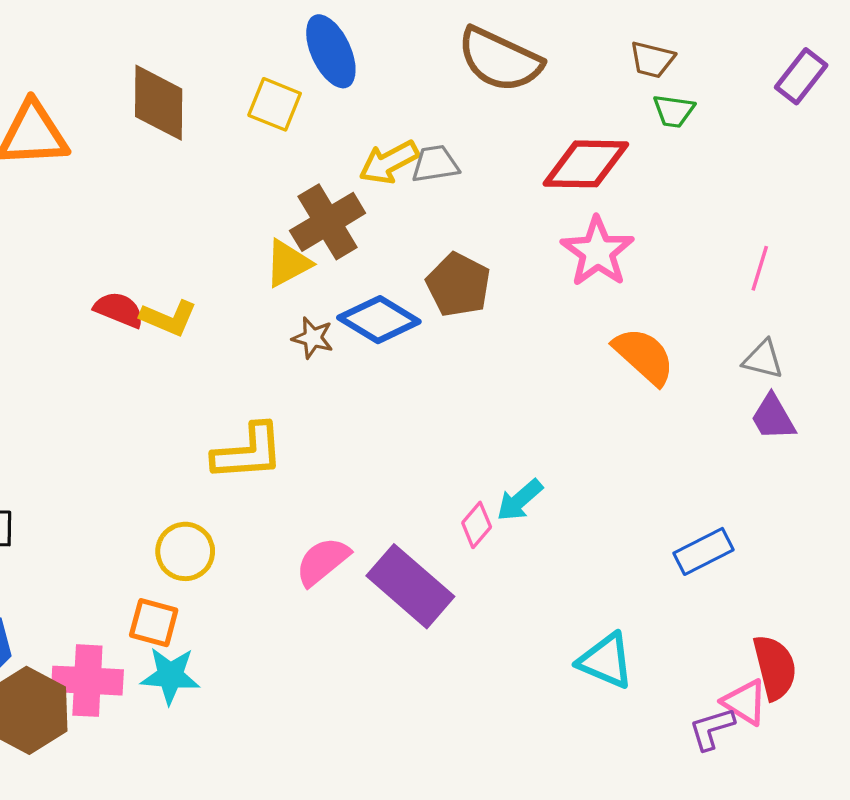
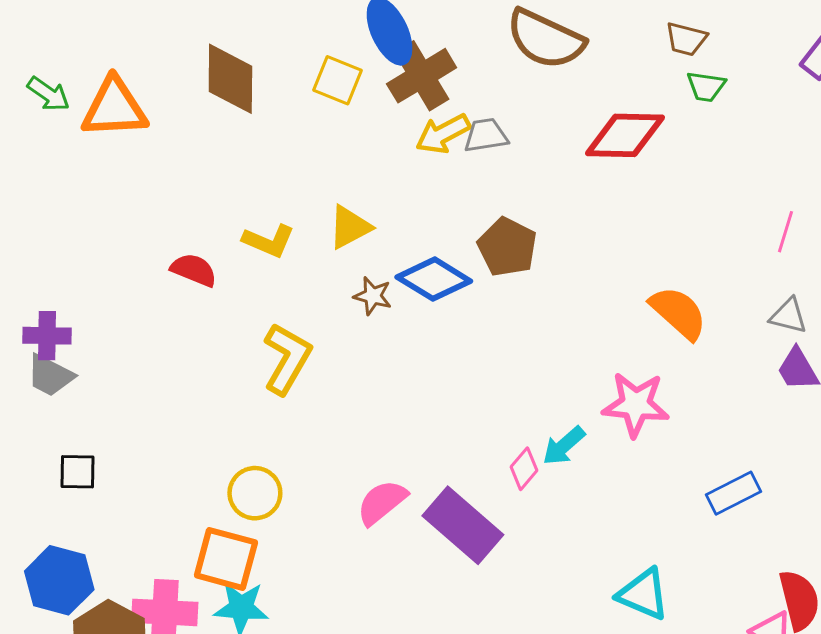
brown cross: (328, 222) -> (422, 76), moved
pink star: (598, 252) -> (636, 404), moved, turned -30
yellow L-shape: (169, 318) -> (269, 241), moved
yellow L-shape: (248, 452) -> (287, 359), moved, turned -56
orange square: (154, 623) -> (226, 559), size x1.4

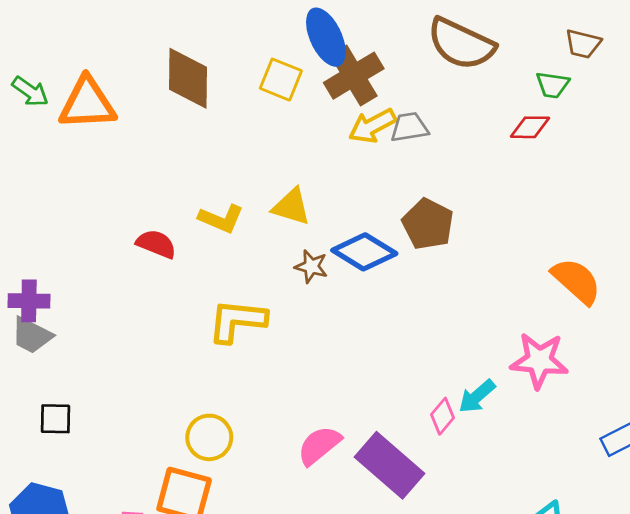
green trapezoid: (706, 86) -> (553, 85), moved
red diamond: (625, 135) -> (530, 127), size x0.6
yellow triangle: (350, 227) -> (291, 207), turned 45
yellow L-shape: (287, 359) -> (237, 321), turned -114

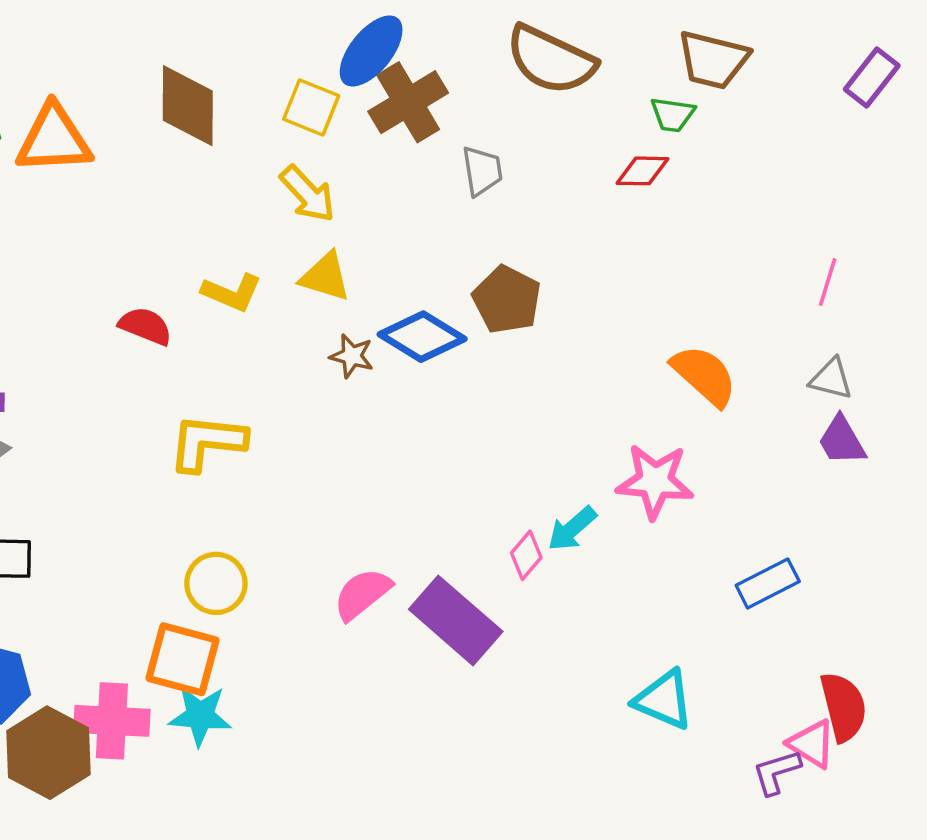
blue ellipse: (326, 37) -> (371, 51), turned 64
brown trapezoid: (583, 44) -> (713, 60), size x1.5
yellow arrow: (372, 126) -> (308, 194), moved, turned -105
gray trapezoid: (409, 127) -> (482, 171), turned 90
yellow L-shape: (237, 321) -> (207, 442), moved

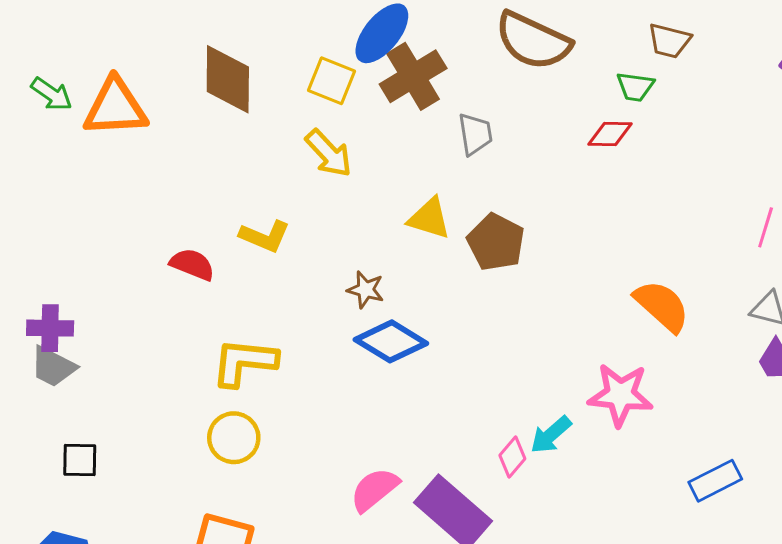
brown trapezoid: (713, 60) -> (669, 41), size x0.7
yellow triangle: (325, 277) -> (429, 218), moved
blue diamond: (422, 337) -> (391, 341), moved
yellow circle: (216, 583) -> (234, 438), moved

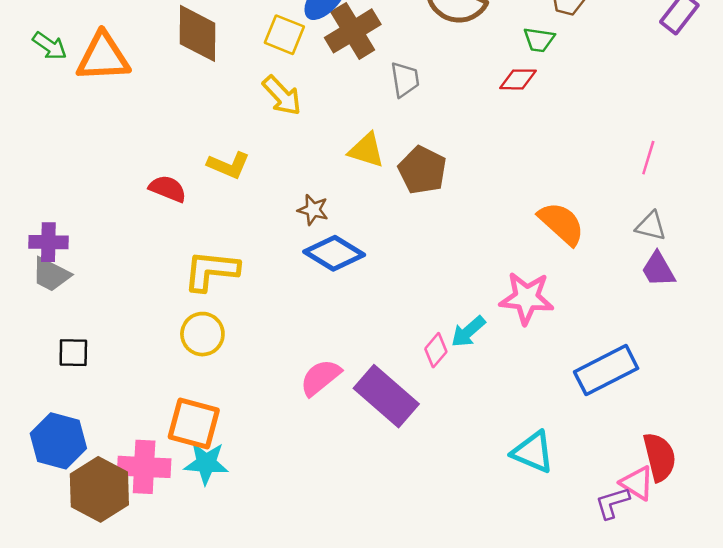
blue rectangle: (715, 481) -> (606, 370), size x1.4

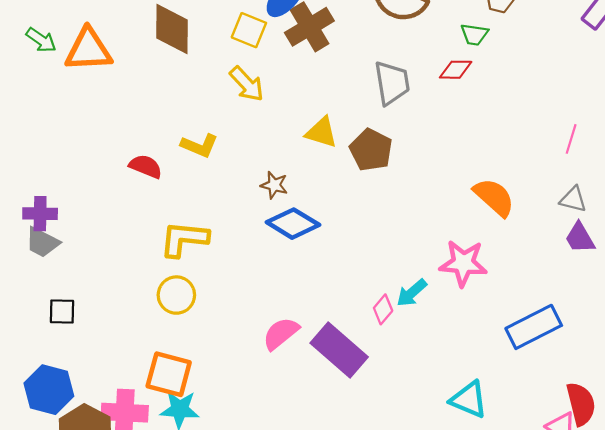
gray trapezoid: (405, 79) -> (392, 83), moved, size x1.4

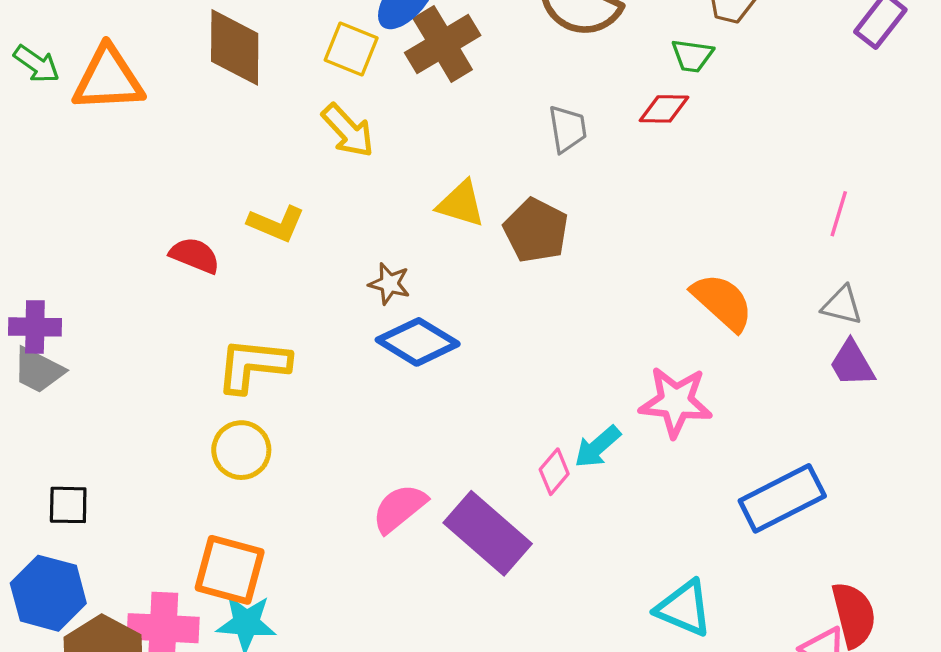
gray trapezoid: (392, 83) -> (567, 129), size x0.7
black square: (62, 312) -> (68, 505), moved

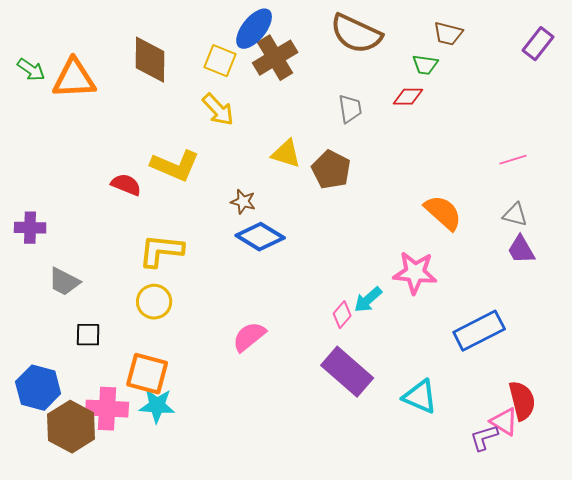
pink line: (839, 214) -> (513, 160), turned 56
yellow L-shape: (276, 224) -> (175, 166), size x1.4
gray trapezoid: (38, 370) -> (64, 282), moved
black square: (68, 505) -> (88, 335), moved
purple rectangle: (488, 533) -> (347, 372), moved

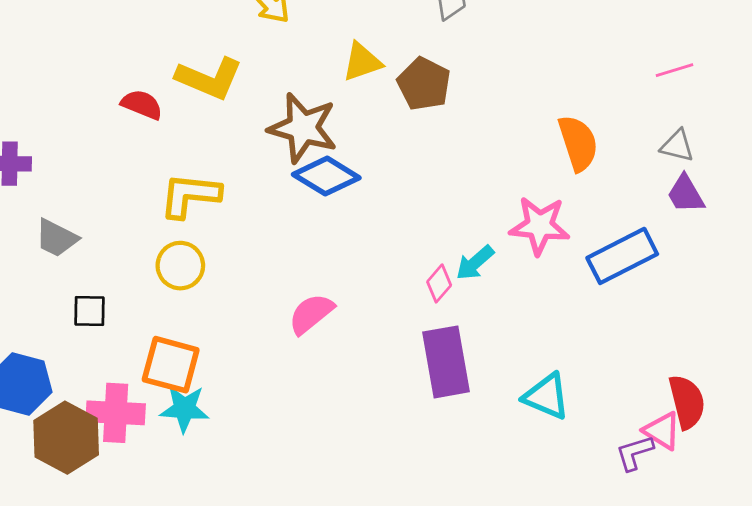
yellow triangle: (286, 154) -> (362, 62), turned -36
brown star: (243, 202) -> (303, 128), size x2.0
orange semicircle: (443, 213) -> (578, 143), turned 30
blue rectangle: (479, 331) -> (622, 256), moved
purple rectangle: (347, 372) -> (446, 362), turned 39

